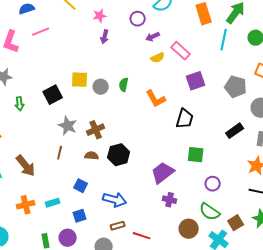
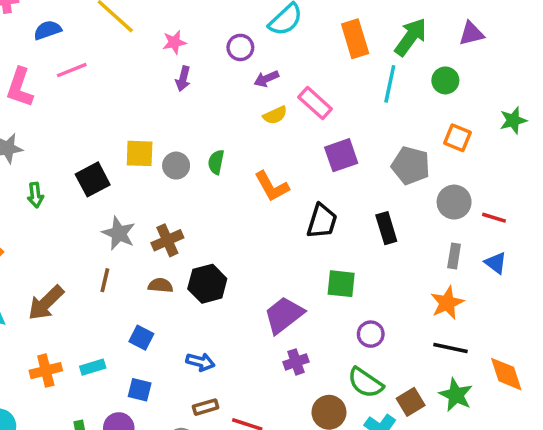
black rectangle: (235, 131) -> (386, 228), moved, turned -72
brown arrow: (26, 166) -> (46, 303), turned 85
blue arrow: (115, 200) -> (200, 362), size x0.7
purple cross: (170, 200) -> (296, 362), turned -32
blue square: (80, 216) -> (140, 390), turned 32

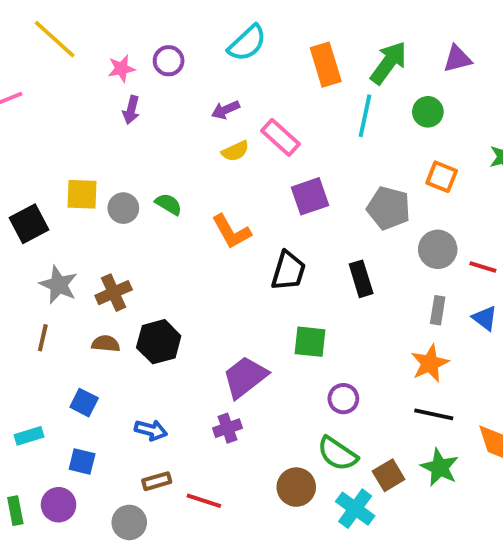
purple circle: (240, 47) -> (169, 61), moved
green semicircle: (216, 162) -> (169, 204), turned 110
purple cross: (296, 362) -> (227, 428), moved

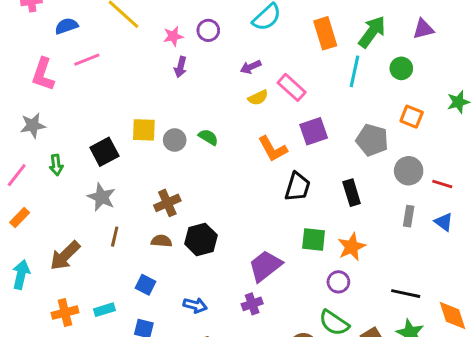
orange L-shape: (231, 232) -> (273, 149), moved
gray star: (59, 285) -> (102, 197), moved
orange star: (430, 363) -> (352, 247), moved

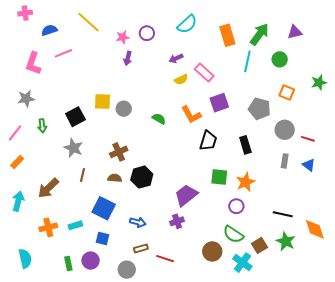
green semicircle: (208, 137) -> (159, 119), moved
blue square: (145, 285) -> (104, 208), size x1.6

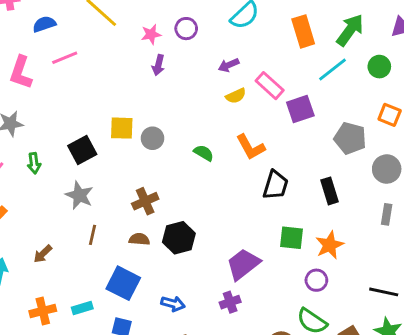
cyan line: (247, 61) -> (332, 69), turned 40
purple square: (219, 103) -> (300, 109), moved
brown arrow: (48, 188) -> (43, 254), size x0.6

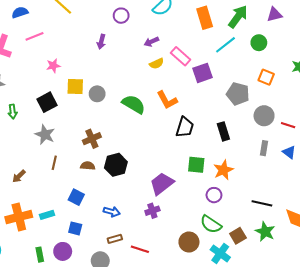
pink star: (151, 34) -> (53, 66), moved
green semicircle: (204, 153) -> (134, 104), size x1.6
blue square: (123, 283) -> (76, 197), size x0.7
orange cross: (43, 311) -> (19, 217), size x1.4

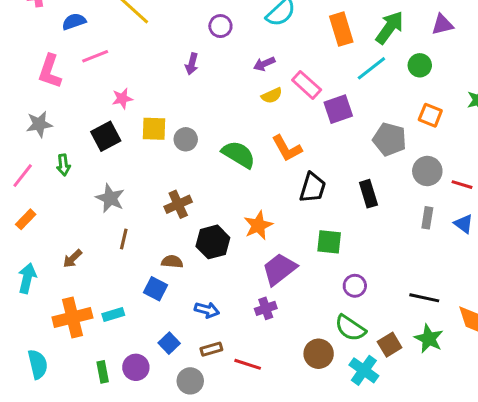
black square: (47, 102) -> (106, 136), moved
brown semicircle: (88, 166) -> (172, 262), moved
orange star: (223, 170) -> (258, 225), moved
blue square: (75, 228) -> (169, 343), moved, turned 32

